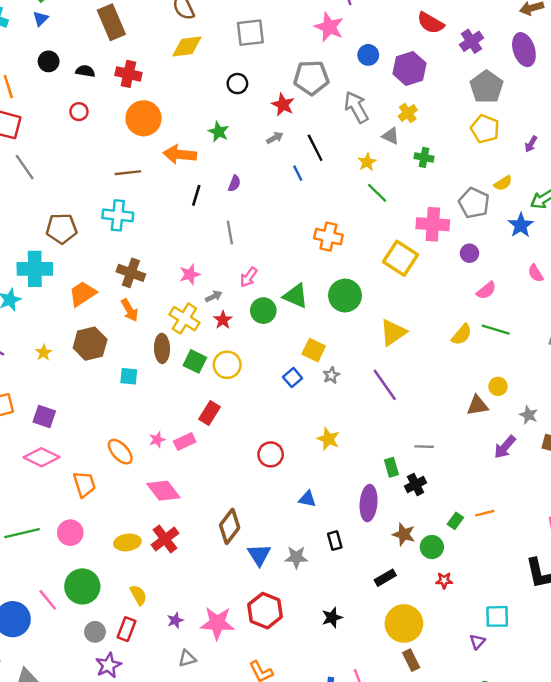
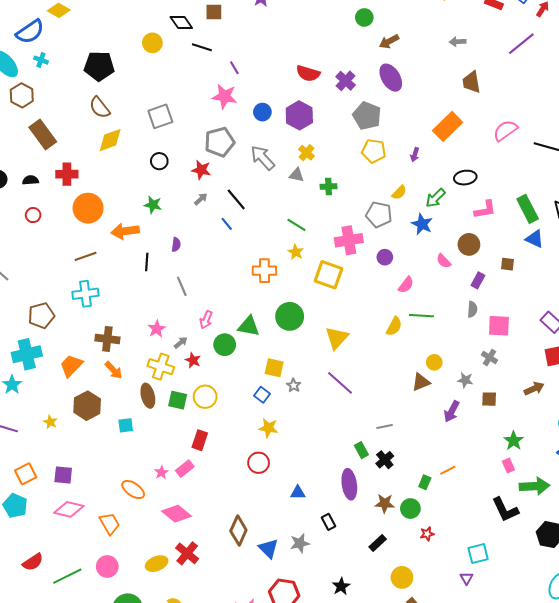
yellow star: (367, 162) -> (296, 252), moved
yellow star: (328, 439) -> (268, 428), moved
yellow circle: (404, 623) -> (402, 577), size x0.7

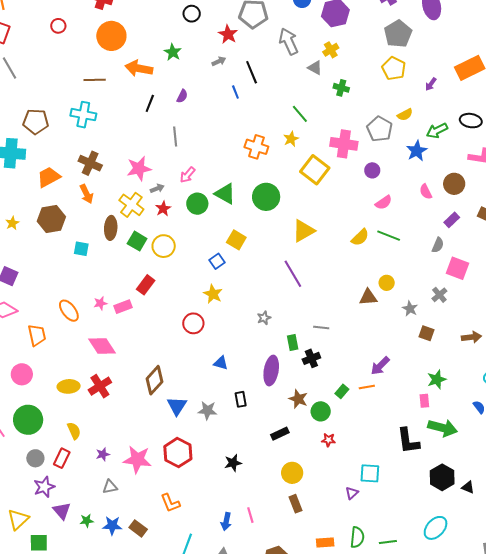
pink star: (157, 329) -> (139, 168), size x1.4
gray star: (294, 385) -> (264, 318), moved
purple arrow: (452, 411) -> (380, 366), moved

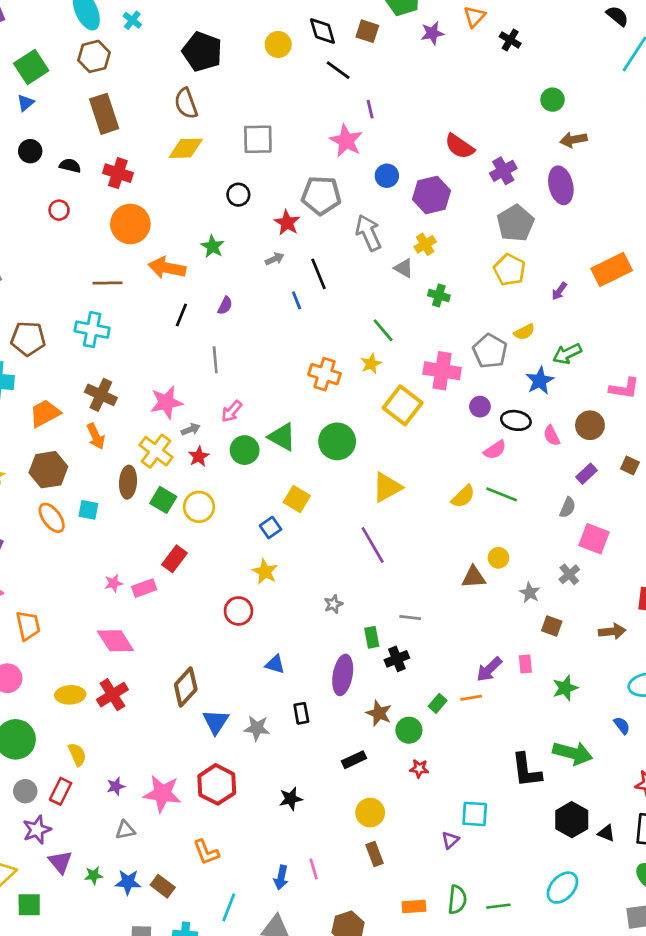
black ellipse: (471, 121) -> (516, 420), moved
orange ellipse: (69, 311) -> (52, 518), moved
pink rectangle: (424, 401) -> (525, 664), moved

